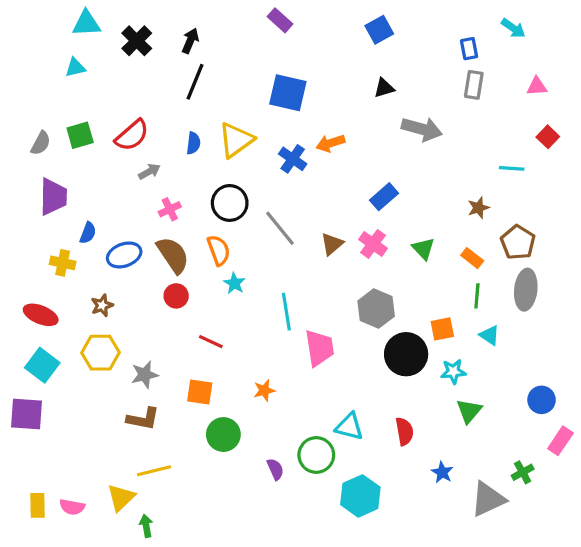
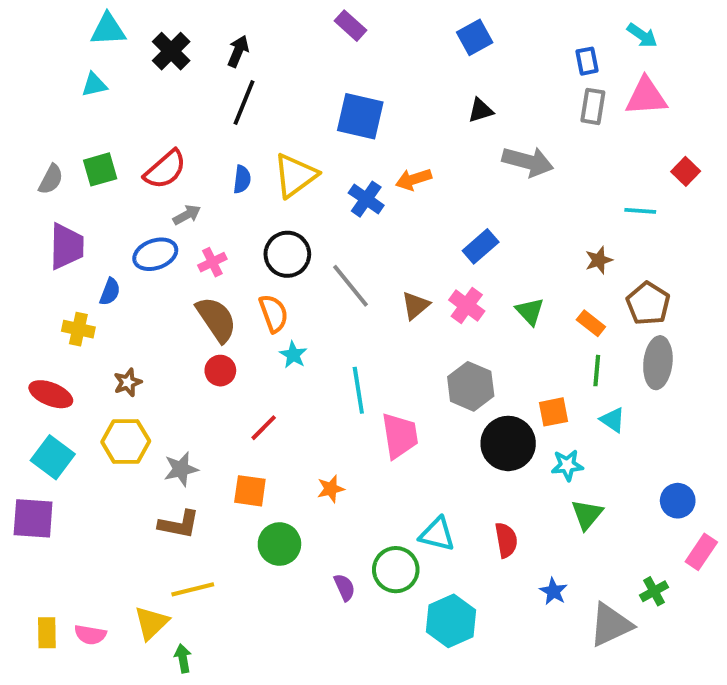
pink triangle: (537, 86) -> (646, 97), moved, size x1.6
blue ellipse: (124, 255) -> (155, 254), moved
red line: (211, 342) -> (264, 428), turned -70

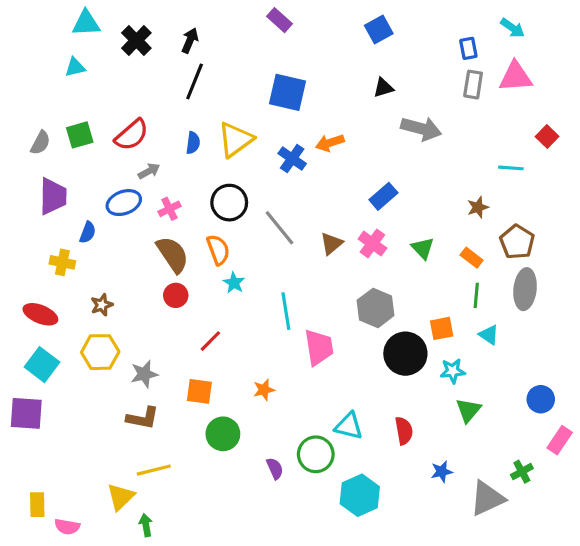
blue star: (553, 591) -> (442, 472), turned 30
pink semicircle: (90, 635) -> (67, 527), moved

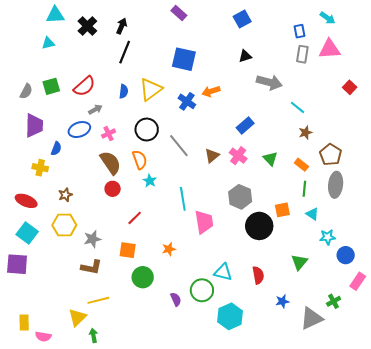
cyan line: (511, 168) -> (297, 107), moved, turned 35
cyan star: (453, 371) -> (328, 237), moved

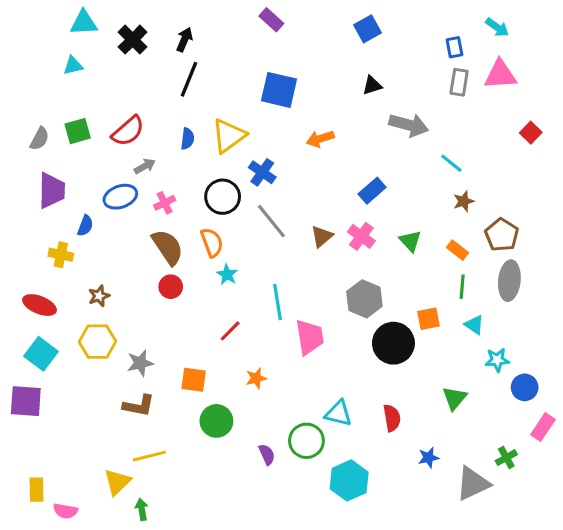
blue cross: (187, 101) -> (262, 172), moved
red line: (135, 218) -> (230, 331), moved

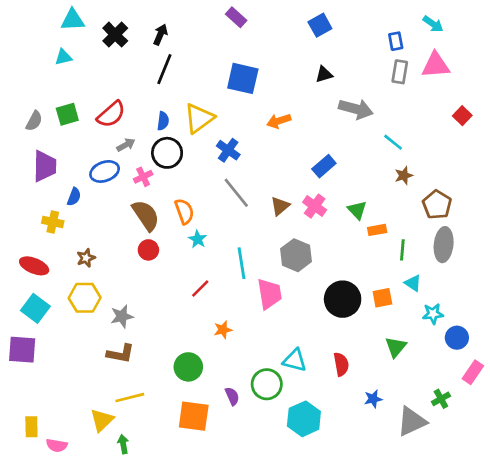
black circle: (223, 197) -> (167, 153), moved
orange rectangle: (458, 250) -> (377, 230), moved, turned -48
gray hexagon: (364, 299) -> (296, 255), moved
orange square: (429, 319) -> (382, 298), moved
orange square: (194, 380) -> (194, 416), moved, size x1.4

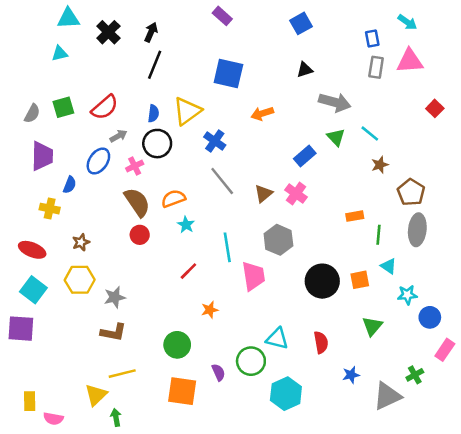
blue ellipse: (105, 171) -> (98, 161), turned -36
green triangle: (357, 210) -> (336, 137), moved
orange semicircle: (184, 211) -> (173, 199), turned -90

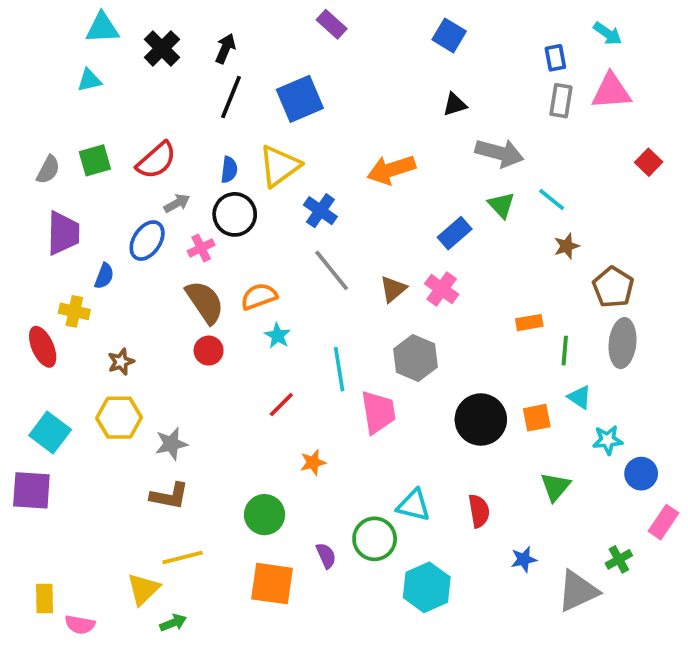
blue square: (301, 23) -> (449, 35), turned -30
blue square: (228, 73) -> (300, 99), moved, turned -36
orange arrow: (262, 113) -> (391, 170), size x1.4
red ellipse: (32, 250) -> (43, 347), moved, turned 44
green arrow: (116, 417) -> (173, 623), turned 78

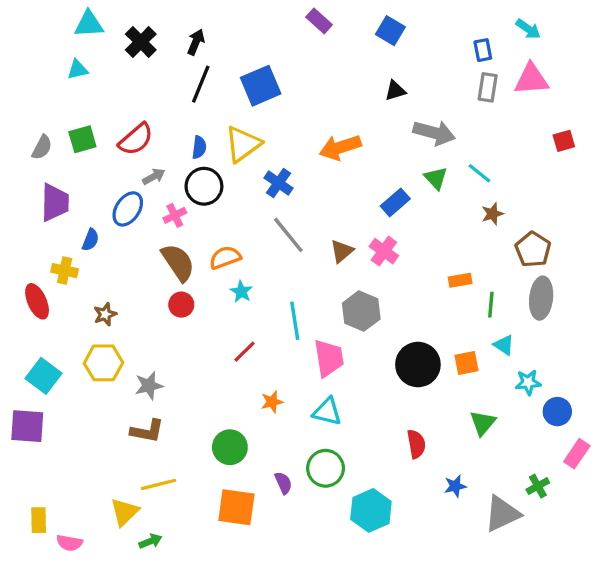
purple rectangle: (332, 24) -> (319, 21), moved
red square: (649, 162) -> (564, 141), turned 30
cyan triangle: (414, 505) -> (327, 412), moved

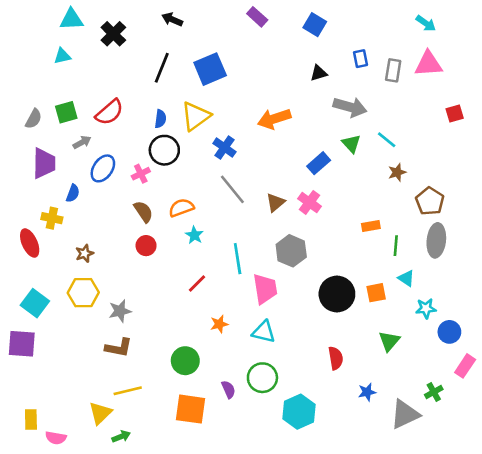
black arrow: (196, 42) -> (172, 19), moved, turned -90
blue rectangle: (483, 50) -> (360, 59), moved
gray arrow: (154, 177) -> (82, 142), moved
brown semicircle: (178, 262) -> (143, 212), size x0.7

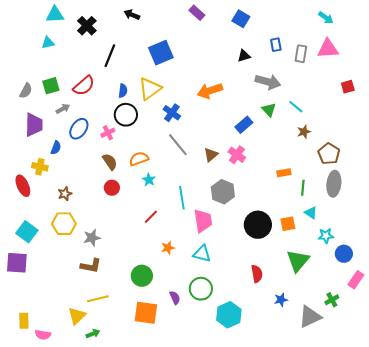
black line: (162, 68) -> (110, 56), moved
green triangle: (389, 341) -> (298, 261), size x1.4

